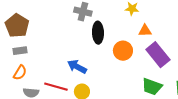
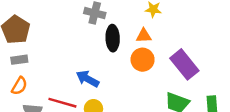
orange triangle: (145, 31) -> (144, 36), moved

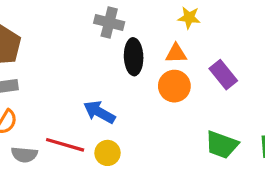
purple rectangle: (184, 64) -> (223, 75), moved, size x0.7

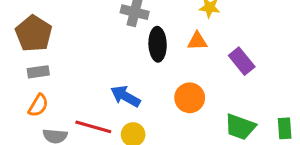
orange circle: (174, 86) -> (190, 98), moved

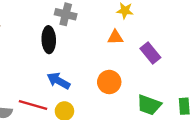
black ellipse: (158, 44) -> (49, 40), moved

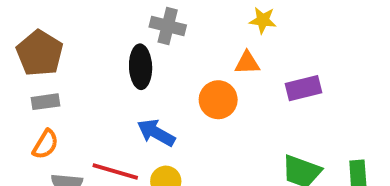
purple rectangle: (150, 53) -> (304, 88), turned -65
orange circle: (109, 82) -> (218, 100), moved

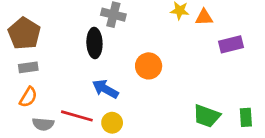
orange triangle: (247, 63) -> (204, 17), moved
purple rectangle: (304, 88) -> (231, 44), moved

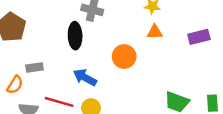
orange triangle: (204, 17) -> (155, 32), moved
gray rectangle: (28, 67) -> (35, 68), moved

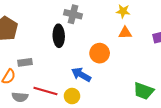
blue arrow: (85, 77) -> (81, 75), moved

